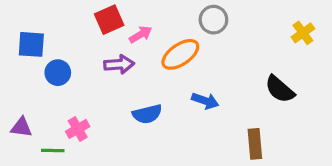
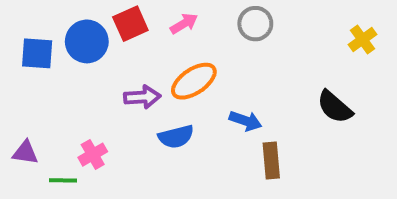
pink arrow: (141, 35) -> (184, 24), moved
orange ellipse: (180, 54) -> (194, 81), moved
purple arrow: (119, 64) -> (142, 97), moved
blue circle: (58, 73) -> (87, 41), moved, size x1.4
brown rectangle: (255, 144) -> (271, 160), moved

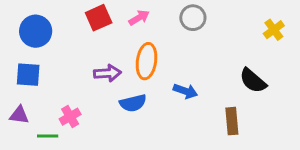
blue circle: (87, 41) -> (36, 31), moved
blue square: (37, 53) -> (28, 75), moved
orange ellipse: (194, 81) -> (146, 61), turned -48
brown rectangle: (271, 160) -> (232, 121), moved

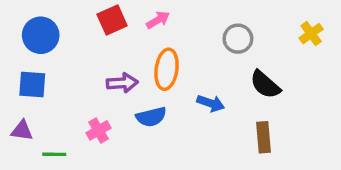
gray circle: (193, 18) -> (238, 39), moved
black semicircle: (253, 81) -> (265, 85), moved
pink cross: (70, 117) -> (98, 130), moved

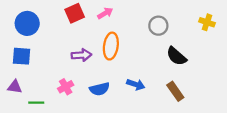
yellow cross: (311, 34) -> (207, 22), turned -35
blue arrow: (211, 103) -> (136, 84), moved
blue semicircle: (151, 117) -> (100, 89), moved
brown rectangle: (263, 137) -> (175, 91), turned -30

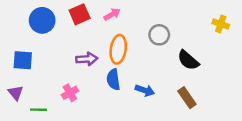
blue circle: (27, 23) -> (42, 20), moved
gray circle: (158, 26) -> (159, 35), moved
purple triangle: (15, 87) -> (16, 93), turned 42
blue semicircle: (100, 89) -> (113, 79), moved, turned 96

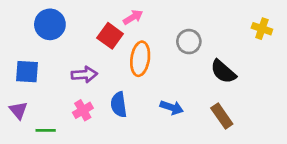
red square: (80, 14) -> (110, 36), moved, turned -30
purple arrow: (87, 59) -> (84, 74), moved
blue semicircle: (113, 79) -> (119, 105), moved

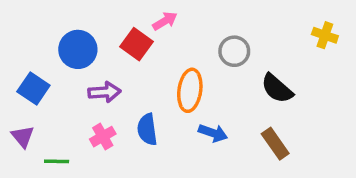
blue circle: (50, 24) -> (78, 49), moved
orange ellipse: (140, 59) -> (190, 90), moved
blue square: (27, 72) -> (33, 89), turned 30

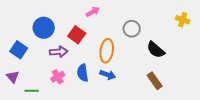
red square: (137, 44) -> (77, 35), moved
blue arrow: (213, 133) -> (108, 75), moved

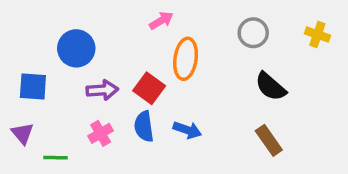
gray circle: (132, 29) -> (253, 33), moved
red square: (77, 35) -> (149, 88), moved
blue square: (19, 50) -> (33, 87), turned -30
orange ellipse: (107, 51) -> (186, 59), moved

